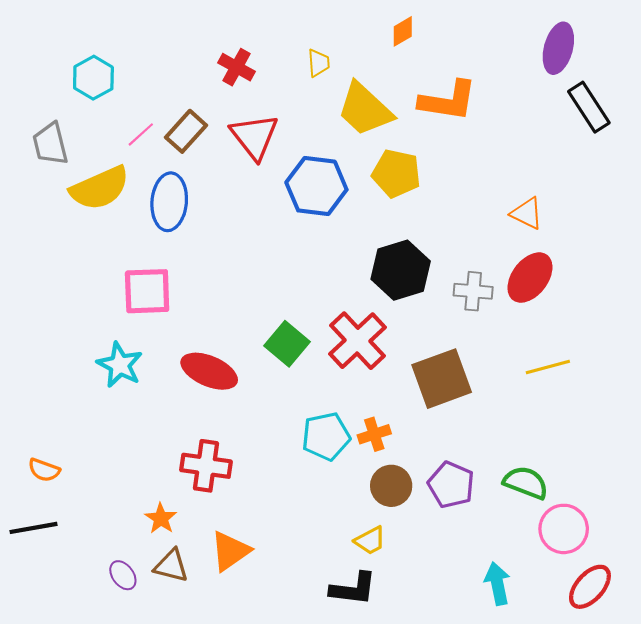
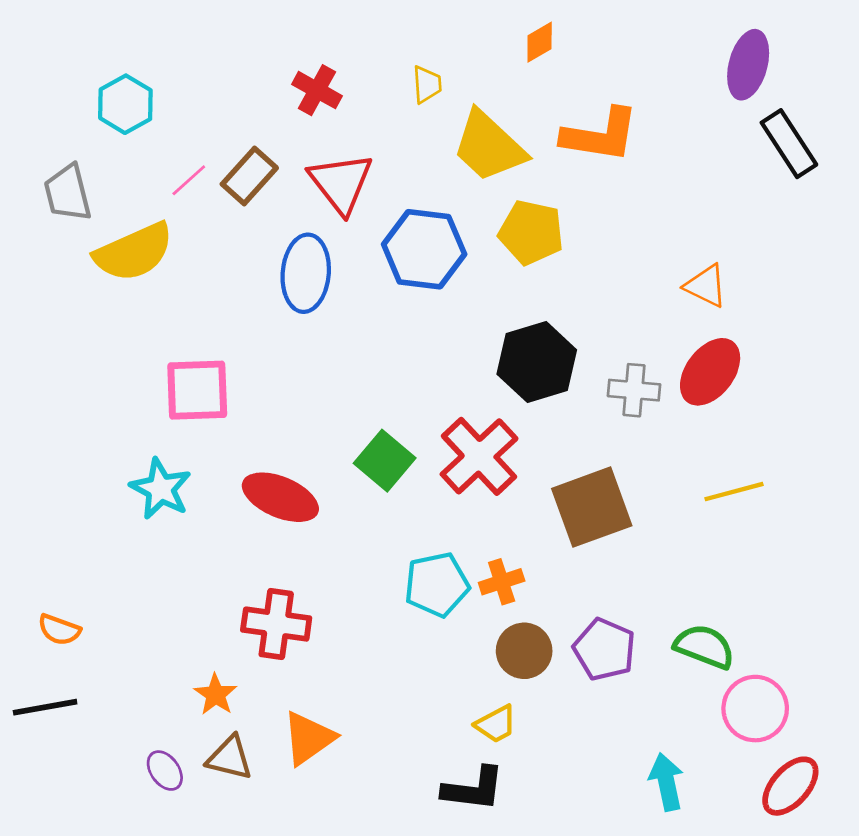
blue ellipse: (169, 202) -> (306, 273), moved

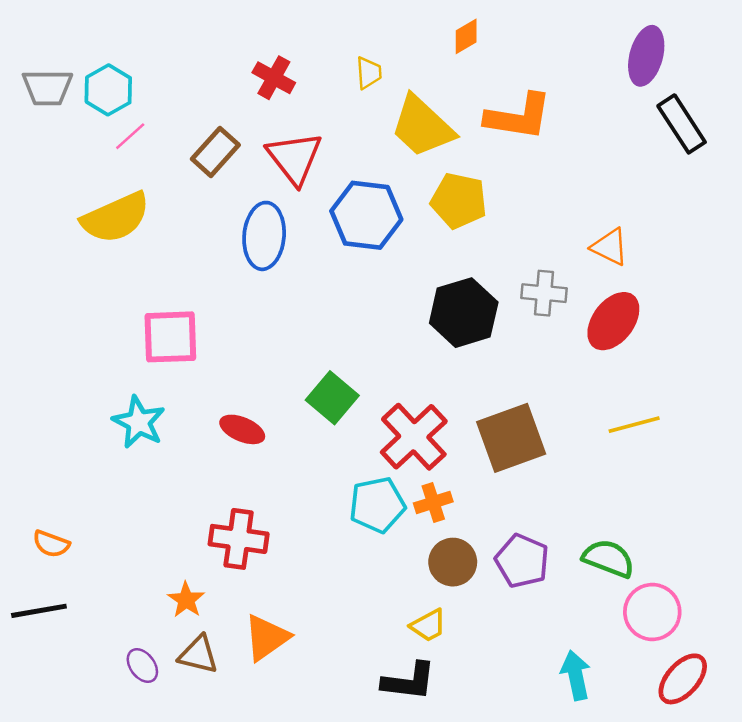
pink line: (189, 180) -> (130, 136), moved
gray trapezoid: (68, 193) -> (47, 87), moved, turned -76
gray cross: (634, 390) -> (544, 293), moved
red cross: (479, 456) -> (414, 437), moved
red ellipse: (280, 497) -> (242, 429), size x0.7

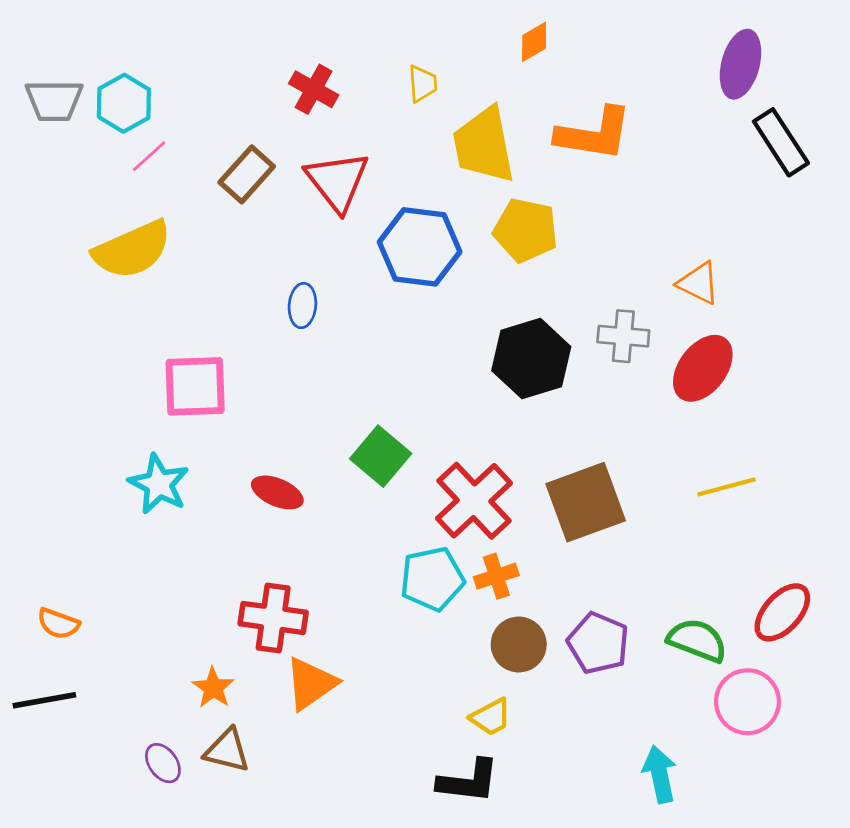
yellow trapezoid: (422, 126) -> (484, 145), turned 36
blue ellipse: (264, 236) -> (302, 306), moved, size x0.6
orange triangle: (267, 638) -> (311, 684), moved
red ellipse: (683, 679) -> (782, 612), moved

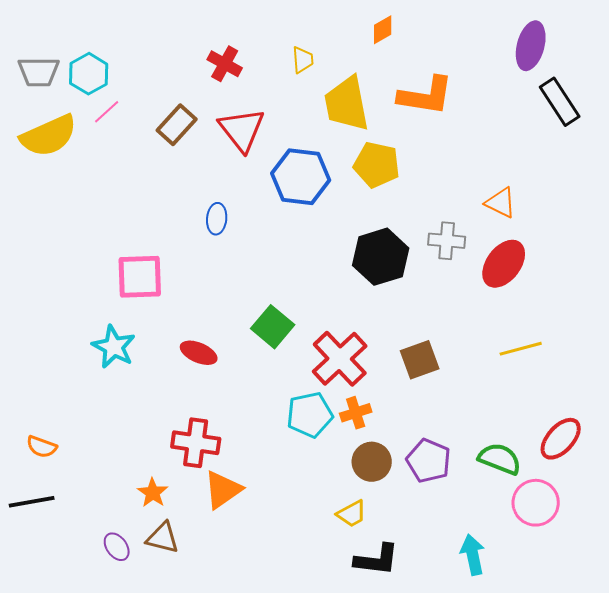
yellow semicircle: (132, 250) -> (49, 136), moved
brown square: (586, 502) -> (420, 360), size x0.7
black L-shape: (468, 781) -> (377, 560), moved

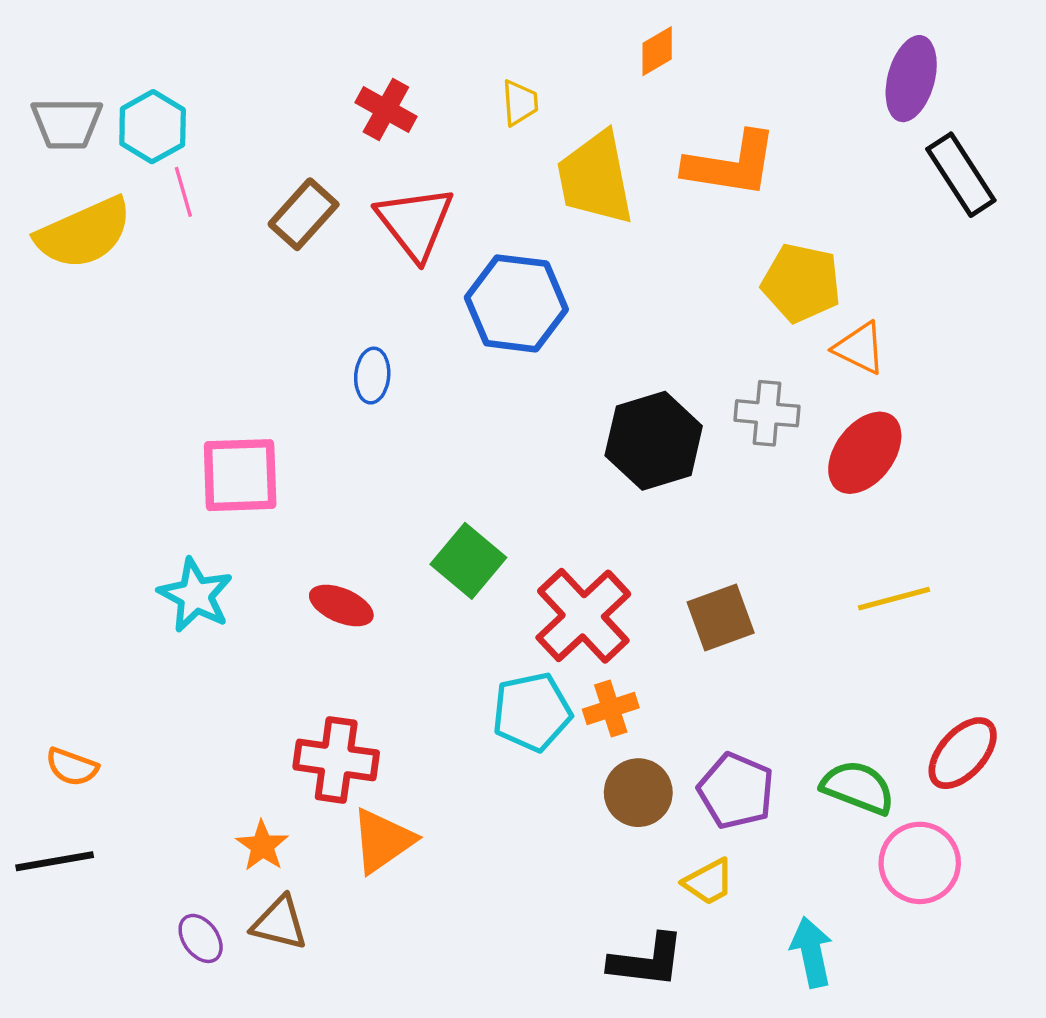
pink line: (107, 112) -> (183, 192), turned -64
yellow pentagon: (377, 165) -> (801, 283), moved
yellow trapezoid: (352, 514) -> (709, 882), moved

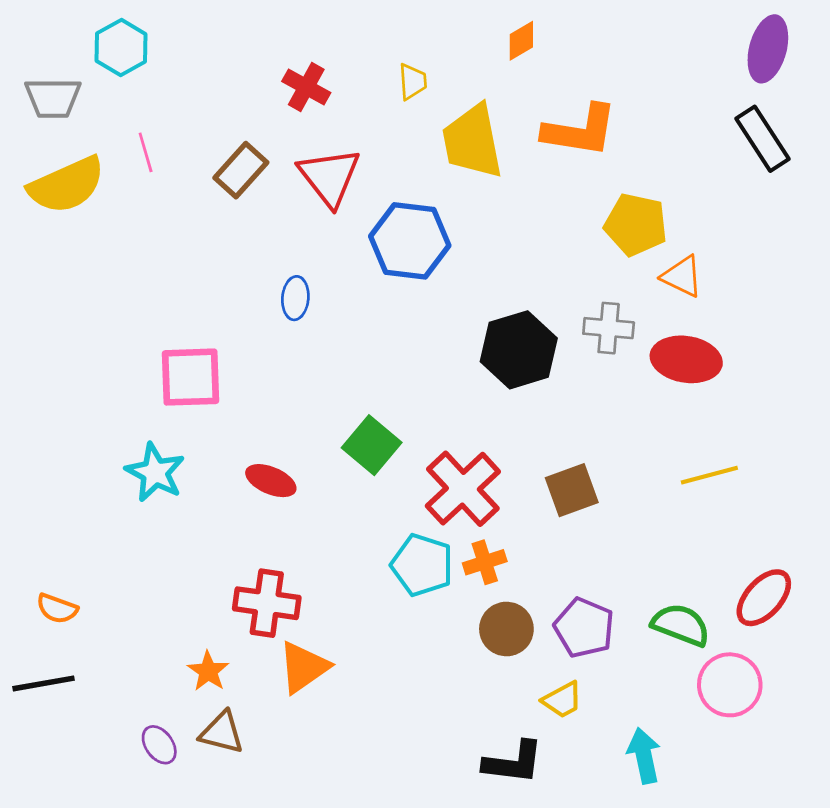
purple ellipse: (911, 79) -> (768, 49), moved
cyan hexagon: (153, 127) -> (121, 48), moved
red ellipse: (865, 453) -> (686, 359), turned 62
cyan pentagon: (532, 712) -> (422, 565), turned 30

